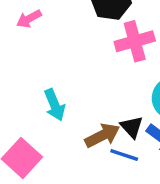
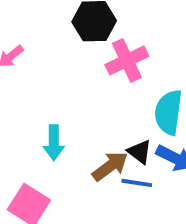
cyan arrow: (55, 105) -> (54, 143), turned 32

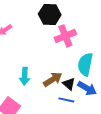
brown arrow: (110, 166) -> (53, 79), moved

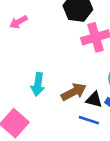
black triangle: (69, 84) -> (94, 100), turned -32

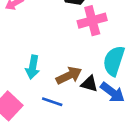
blue line: (89, 120) -> (52, 102), moved

